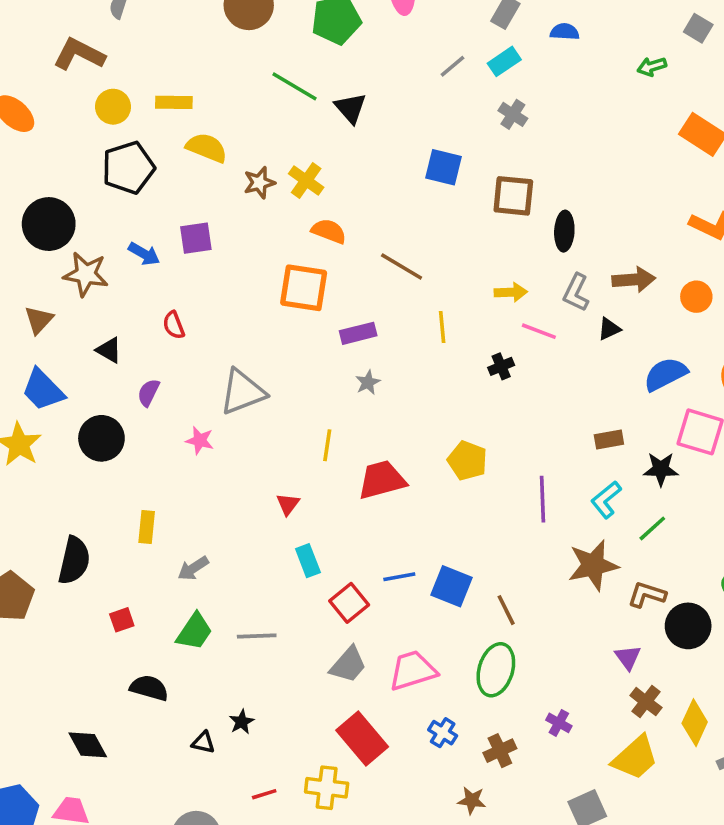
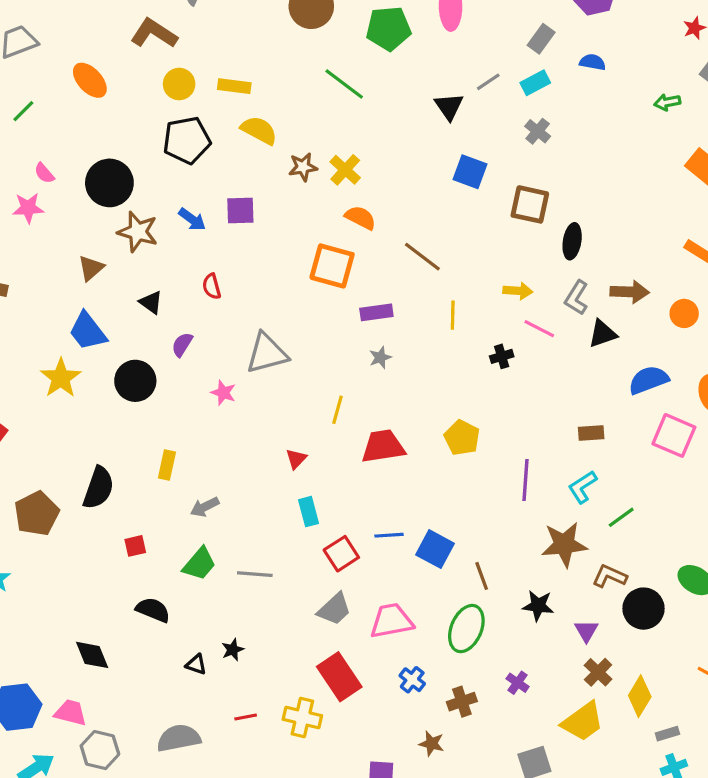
black triangle: (351, 108) -> (449, 106), moved
black triangle: (609, 329) -> (603, 334), size x1.4
black star: (661, 469) -> (538, 606), moved

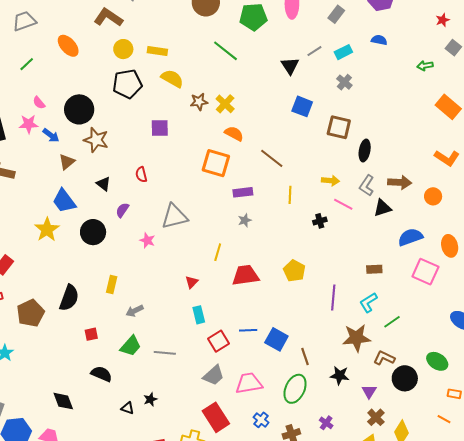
gray rectangle: (541, 39) -> (336, 14), moved
blue arrow: (192, 219) -> (51, 135), moved

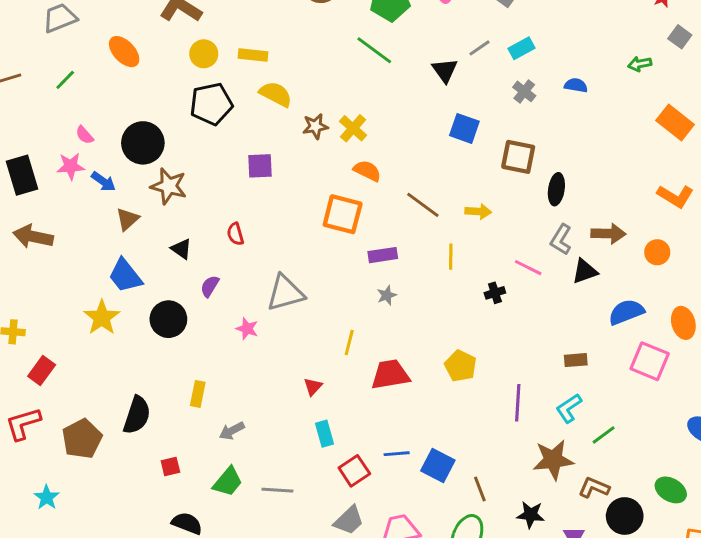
blue semicircle: (379, 40) -> (576, 85), moved
green line: (225, 51) -> (374, 50), moved
yellow arrow: (331, 181) -> (478, 211), moved

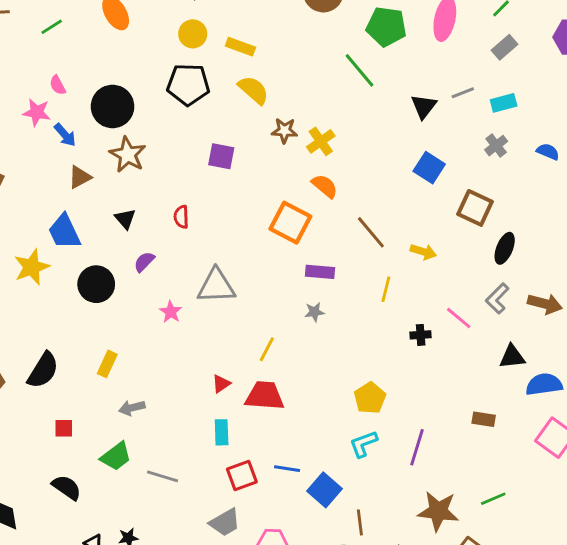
black triangle: (585, 271) -> (512, 357), moved
red trapezoid: (390, 375) -> (265, 396), moved
cyan L-shape: (569, 408) -> (363, 444), moved

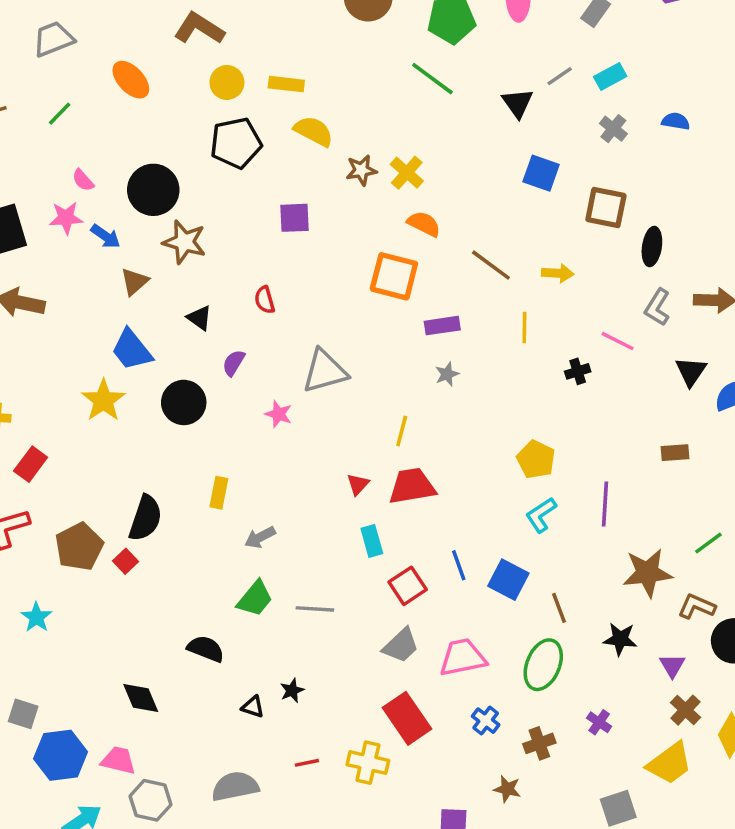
black triangle: (512, 357) -> (691, 371), turned -36
red square: (64, 428) -> (125, 561), moved, turned -30
blue line: (287, 469) -> (459, 565), turned 75

